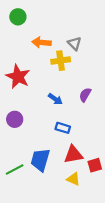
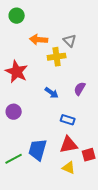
blue rectangle: (63, 128) -> (68, 120), moved

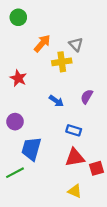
orange arrow: (39, 40) -> (42, 43), turned 126
red star: (17, 72) -> (18, 78), size x0.7
blue trapezoid: (38, 150) -> (31, 149), moved
yellow triangle: (69, 168) -> (75, 191), moved

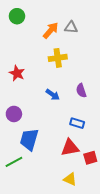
orange arrow: (42, 43) -> (51, 30), moved
gray triangle: (76, 44) -> (71, 27), moved, turned -40
purple semicircle: (87, 97) -> (81, 91), turned -48
blue rectangle: (74, 130) -> (77, 123), moved

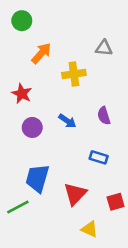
gray triangle: (71, 27) -> (104, 48), moved
orange arrow: (51, 30) -> (41, 53), moved
purple circle: (14, 114) -> (32, 127), moved
red triangle: (70, 148) -> (75, 194), moved, turned -36

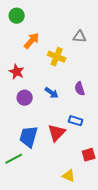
yellow cross: (74, 74) -> (57, 57), turned 30
red triangle: (75, 194) -> (57, 133), moved

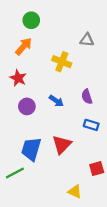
green circle: (17, 16) -> (31, 20), moved
orange arrow: (32, 41) -> (24, 46), moved
blue rectangle: (76, 121) -> (91, 125), moved

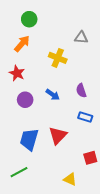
green line: (15, 173) -> (19, 172), moved

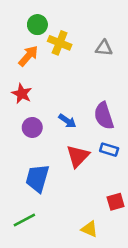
yellow cross: (58, 58) -> (60, 43), moved
purple semicircle: (81, 91) -> (104, 116), size x1.5
red triangle: (58, 135) -> (78, 156), moved

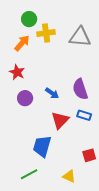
yellow cross: (60, 43) -> (46, 33), turned -30
gray triangle: (104, 48) -> (80, 37), size x1.6
blue trapezoid: (37, 178) -> (42, 146), moved
green line: (24, 220) -> (29, 174), moved

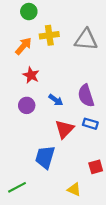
green circle: (29, 19) -> (29, 12), moved
red star: (17, 72) -> (31, 75), moved
green line: (29, 174) -> (17, 187), moved

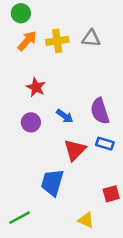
green circle: (29, 12) -> (21, 13), moved
gray triangle: (86, 40) -> (91, 38), moved, size x0.7
orange arrow: (23, 46) -> (27, 41), moved

